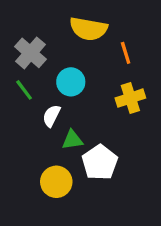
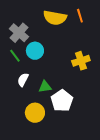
orange line: (126, 53) -> (80, 16), moved
cyan circle: (71, 82) -> (35, 51), moved
white semicircle: (51, 116) -> (23, 80), moved

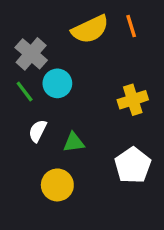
yellow semicircle: (55, 18) -> (90, 29), turned -35
white pentagon: (62, 101) -> (133, 165), moved

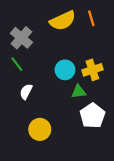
cyan circle: (57, 83) -> (65, 70), moved
green triangle: (74, 142) -> (79, 92), moved

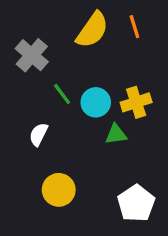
yellow semicircle: (63, 21) -> (92, 30), turned -30
green line: (17, 64) -> (62, 94), moved
white pentagon: (92, 116) -> (136, 203), moved

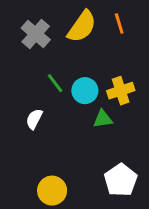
gray cross: (32, 55) -> (36, 34), moved
yellow circle: (59, 190) -> (52, 191), moved

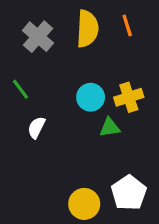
yellow semicircle: (82, 26) -> (87, 29), turned -32
green line: (55, 83) -> (20, 89), moved
yellow circle: (52, 191) -> (84, 204), moved

